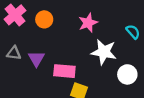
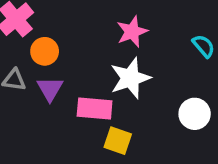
orange circle: (44, 19) -> (45, 51), moved
white star: (104, 52) -> (130, 78), moved, turned -30

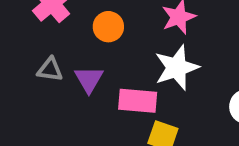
orange circle: (45, 51) -> (108, 27), moved

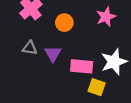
white star: (177, 68) -> (114, 62), moved

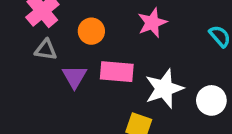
gray triangle: (30, 48) -> (46, 50), moved
pink rectangle: (82, 66) -> (117, 72), moved

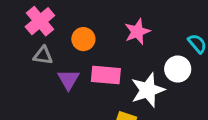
white circle: (211, 100) -> (178, 69), moved

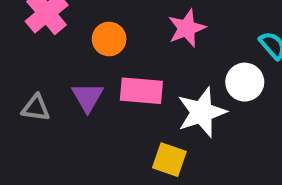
gray triangle: (43, 56) -> (36, 108), moved

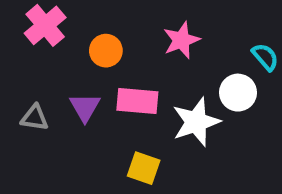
yellow square: (169, 160) -> (144, 168), moved

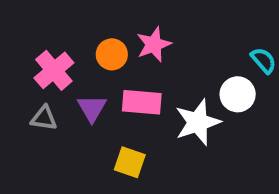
pink cross: (45, 25) -> (54, 70), moved
pink star: (181, 40) -> (154, 44), moved
yellow square: (144, 168) -> (130, 162), moved

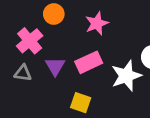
orange circle: (112, 54) -> (54, 14), moved
pink rectangle: (142, 102) -> (89, 62), turned -30

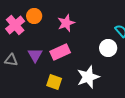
pink cross: (30, 41) -> (15, 25), moved
white star: (126, 76) -> (88, 77), moved

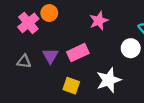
pink star: (66, 23) -> (99, 21), moved

